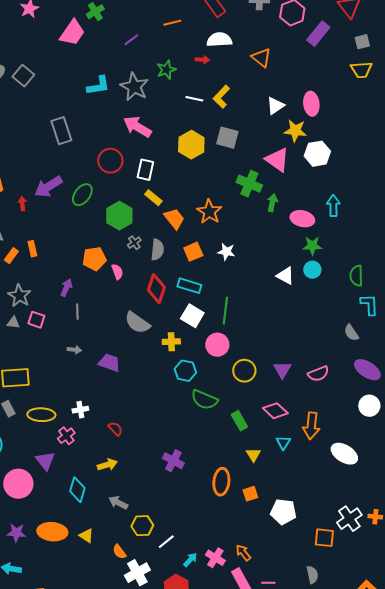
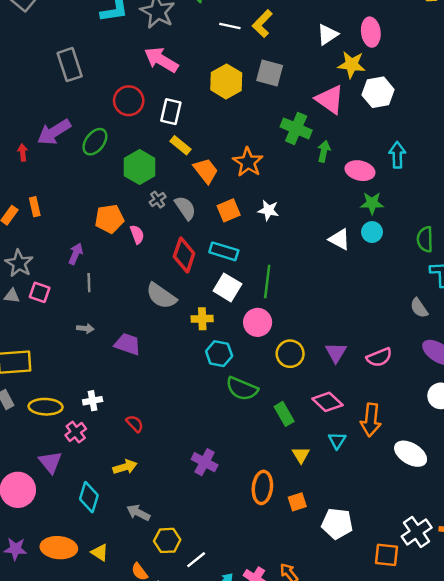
gray semicircle: (157, 250) -> (185, 208), turned -40

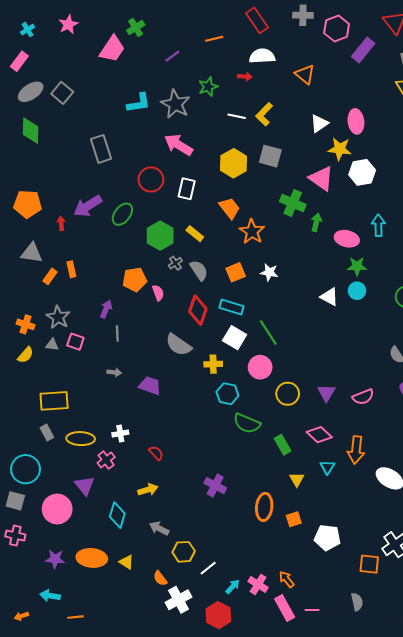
yellow rectangle: (180, 145) -> (195, 234), moved
orange trapezoid: (206, 171) -> (229, 208), moved
green line: (267, 281) -> (268, 333), turned -40

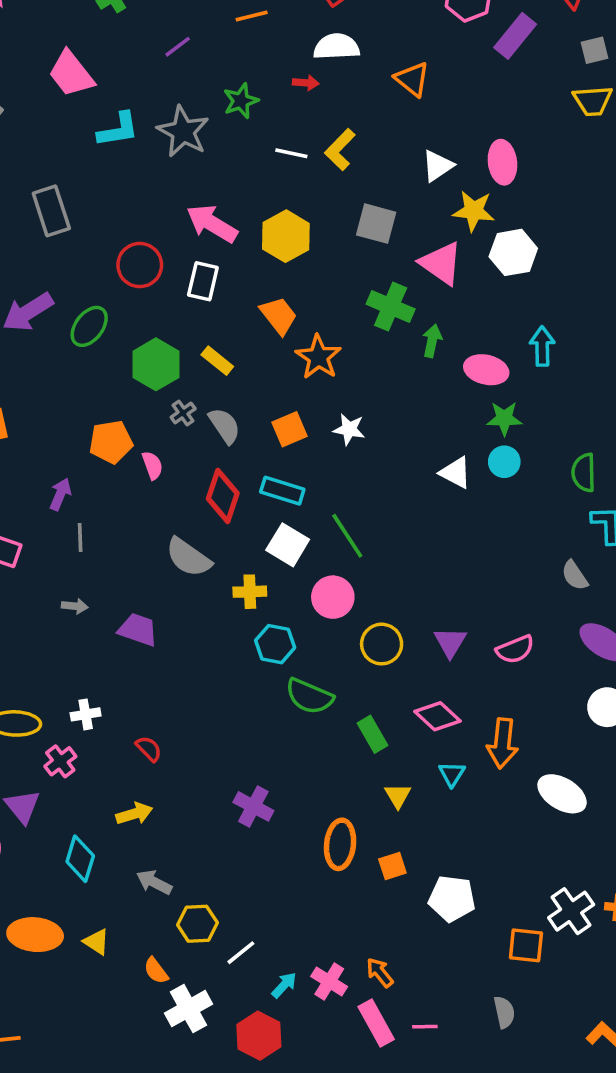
pink trapezoid: (112, 49) -> (71, 74), moved, turned 108
pink arrow: (178, 145) -> (212, 224), moved
gray square: (270, 156) -> (376, 224), moved

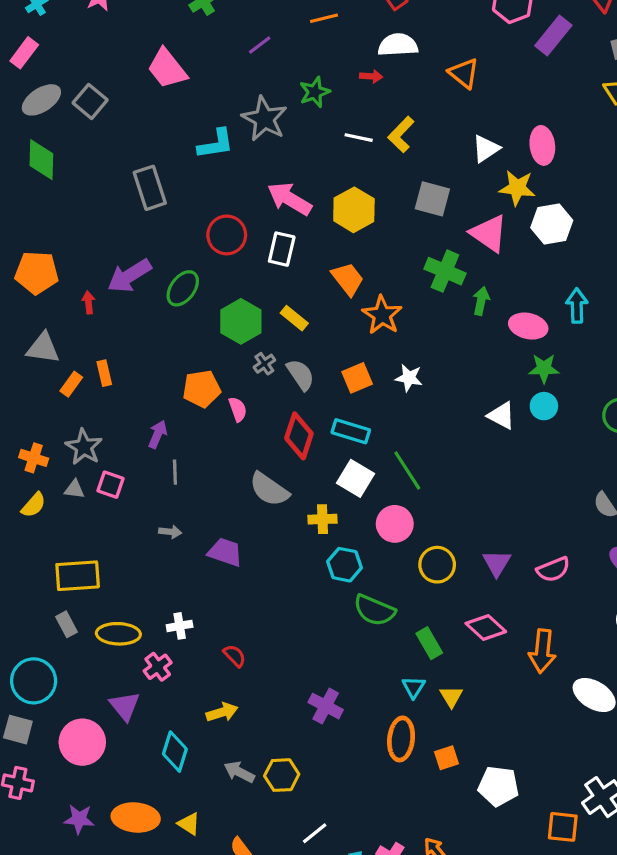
cyan L-shape: (118, 130) -> (216, 144), moved
cyan triangle: (452, 774) -> (414, 687), moved
yellow hexagon: (197, 924) -> (282, 775), moved

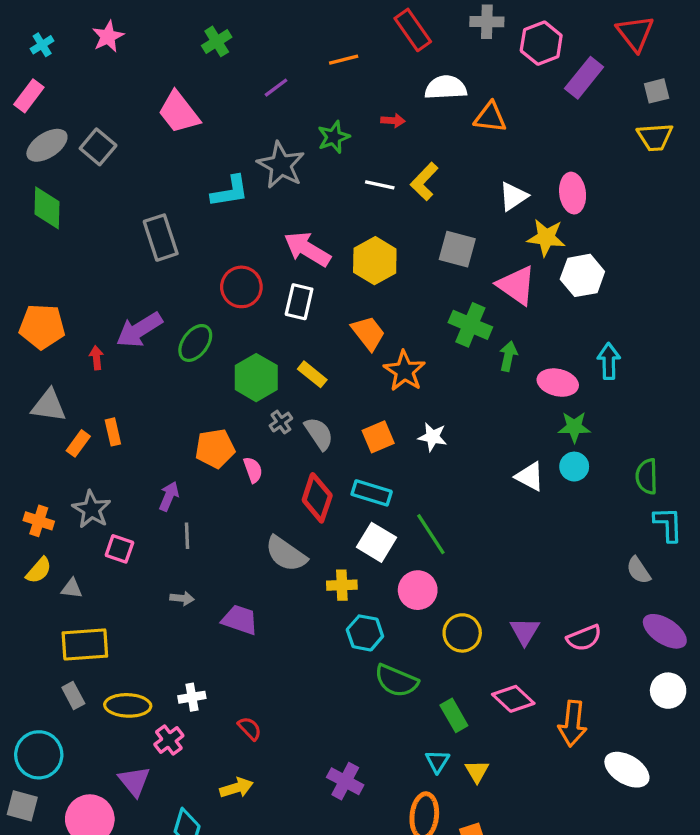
white semicircle: (398, 45) -> (446, 88), moved
orange triangle: (464, 73) -> (490, 117), turned -32
gray triangle: (74, 489) -> (72, 588), moved

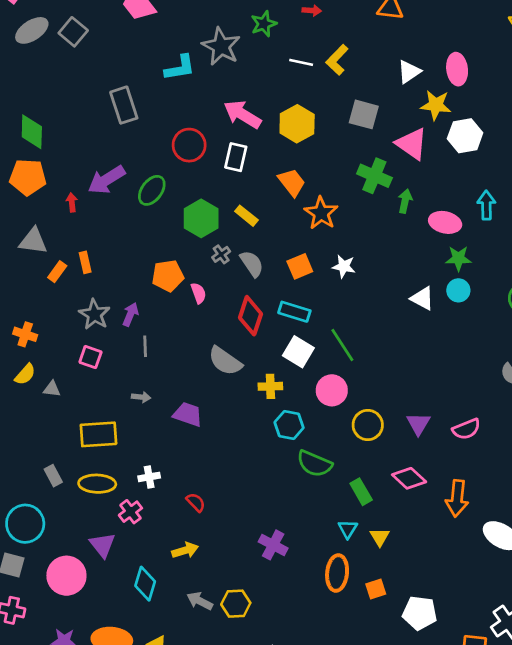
green diamond: (47, 208) -> (32, 132), moved
gray star: (91, 509) -> (94, 314), moved
yellow rectangle: (85, 644) -> (98, 434), moved

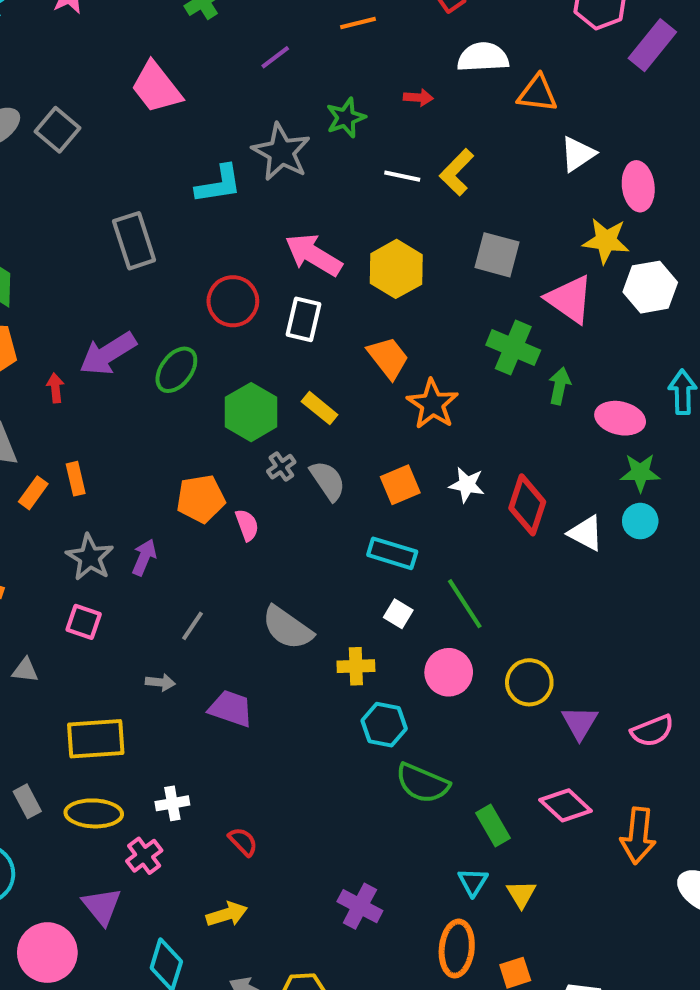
white triangle: (409, 72) -> (578, 154), moved
red diamond: (250, 316) -> (527, 505), moved
gray line: (145, 346) -> (193, 626), moved, turned 36
white square: (298, 352) -> (398, 614), size x0.6
yellow circle: (368, 425) -> (529, 682), moved

